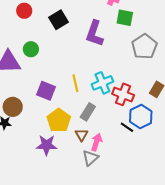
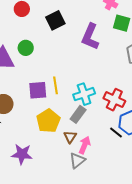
yellow line: (75, 83) -> (56, 85), moved
cyan cross: (102, 83) -> (84, 94), moved
purple square: (46, 91) -> (38, 90), turned -30
purple star: (47, 145) -> (22, 154), moved

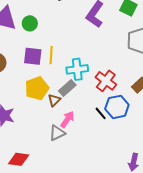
green circle: (26, 48) -> (30, 23), moved
brown triangle: (70, 137) -> (54, 100), moved

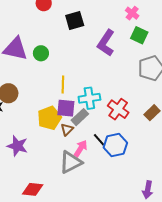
purple square: (33, 56) -> (66, 108), moved
blue hexagon: (117, 107) -> (115, 145), moved
black line: (101, 113) -> (99, 140), moved
gray triangle: (57, 133) -> (71, 162), size x1.4

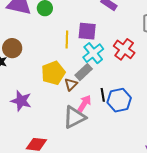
cyan cross: (89, 98) -> (93, 53), turned -30
purple square: (66, 108) -> (87, 31), moved
red cross: (118, 109) -> (124, 49), moved
black line: (99, 140) -> (103, 95), turned 32

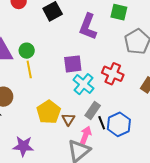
yellow line: (67, 39) -> (29, 69), moved
gray rectangle: (84, 72) -> (93, 110), moved

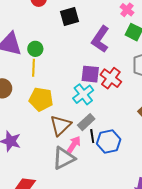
purple square: (73, 64) -> (90, 74), moved
red cross: (113, 74) -> (111, 78), moved
yellow pentagon: (49, 112) -> (41, 99), moved, turned 30
brown triangle: (68, 119) -> (60, 125), size x1.6

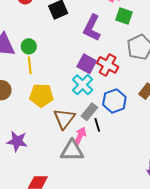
purple square: (90, 74) -> (87, 64), turned 30
blue hexagon: (109, 142) -> (114, 101), moved
gray triangle: (64, 158) -> (72, 151), turned 35

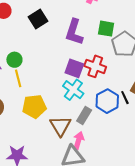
green square: (124, 16) -> (106, 29), moved
black line: (97, 125) -> (125, 98), moved

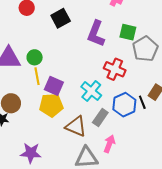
purple square: (74, 68) -> (54, 86), moved
brown triangle: (60, 126) -> (76, 126), turned -40
pink arrow: (79, 141) -> (109, 144), moved

